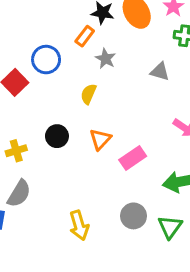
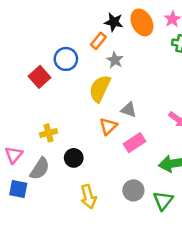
gray triangle: (160, 71) -> (129, 110), moved
yellow semicircle: (88, 94) -> (100, 89), size x1.6
black circle: (57, 136) -> (74, 158), moved
yellow cross: (16, 151) -> (49, 133), moved

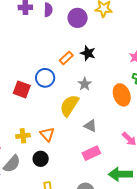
orange ellipse: (142, 22) -> (122, 95), moved
orange rectangle: (98, 41) -> (66, 58), moved
red square: (39, 77) -> (22, 89), turned -36
orange triangle: (108, 126) -> (47, 134), moved, turned -35

